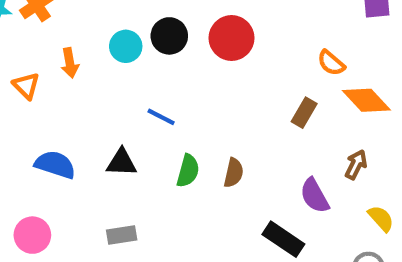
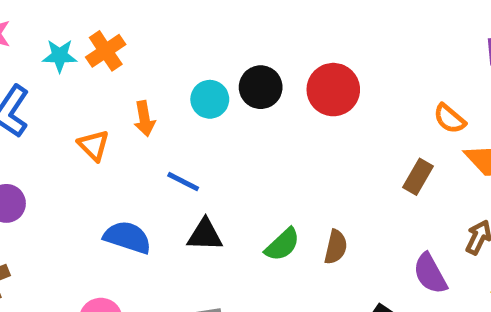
blue line: (161, 117) -> (183, 182), moved
green semicircle: (188, 171) -> (282, 245), turned 32

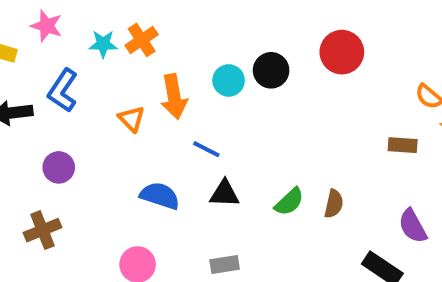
red circle: (333, 90) -> (342, 52), moved
orange arrow: (144, 119) -> (174, 97), size x1.5
brown rectangle: (418, 177) -> (403, 145), turned 64

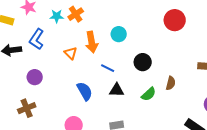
black circle: (271, 70) -> (143, 62), moved
blue semicircle: (160, 196) -> (85, 91), turned 42
brown semicircle: (334, 204) -> (171, 83), moved

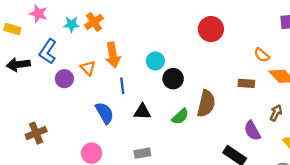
cyan circle: (119, 34) -> (155, 61), moved
blue line: (108, 68) -> (122, 86), moved, turned 56
purple circle: (35, 77) -> (64, 79), moved
brown semicircle: (171, 83) -> (206, 103), size x1.6

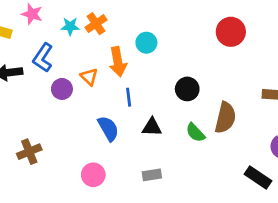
cyan circle: (155, 61) -> (146, 43), moved
green semicircle: (180, 116) -> (195, 133), turned 90

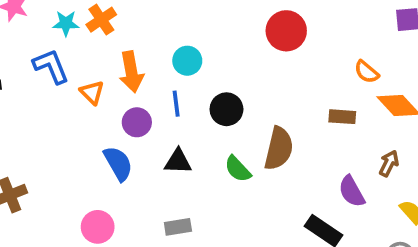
cyan circle: (146, 43) -> (187, 61), moved
blue L-shape: (43, 58) -> (51, 66), moved, turned 124
purple circle: (62, 89) -> (137, 122), moved
blue line: (129, 97) -> (176, 104), moved

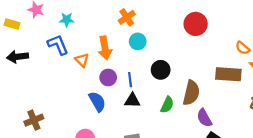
orange cross: (101, 20) -> (127, 17), moved
blue line: (176, 104) -> (130, 80), moved
brown rectangle: (342, 117) -> (228, 74), size x1.6
green semicircle: (238, 169) -> (167, 105), turned -112
purple semicircle: (352, 191) -> (204, 118), moved

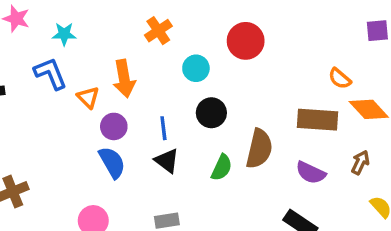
red circle: (196, 24) -> (246, 41), moved
cyan circle: (138, 41) -> (196, 68), moved
purple circle: (108, 77) -> (114, 126), moved
black triangle: (132, 100) -> (167, 161), turned 35
purple semicircle: (204, 118) -> (311, 173), moved, turned -36

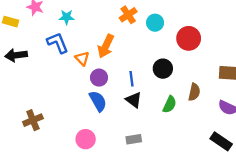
red circle: (246, 41) -> (189, 38), moved
cyan circle: (196, 68) -> (155, 23), moved
orange arrow: (124, 79) -> (106, 46), turned 35
brown semicircle: (259, 149) -> (194, 92), size x0.7

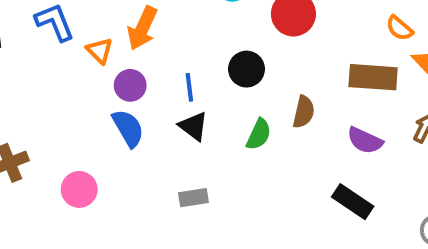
pink circle: (86, 139) -> (79, 189), moved

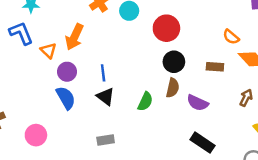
black circle: (247, 69) -> (174, 62), moved
brown rectangle: (373, 77) -> (215, 67), size x0.6
purple semicircle: (365, 140) -> (198, 103), moved

